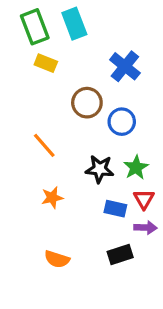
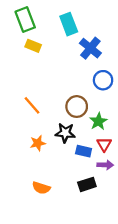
cyan rectangle: (74, 24) -> (69, 24), moved
brown circle: (87, 103) -> (77, 107), moved
blue circle: (122, 122) -> (103, 80), moved
black star: (100, 169) -> (65, 133), moved

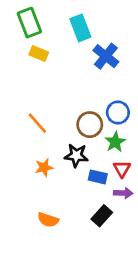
blue circle: (103, 80) -> (118, 112), moved
black rectangle: (87, 184) -> (102, 216), turned -30

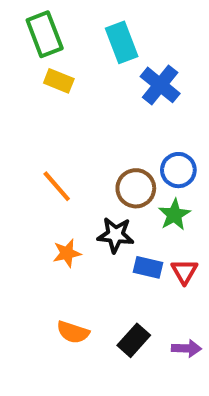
red triangle: (122, 169) -> (184, 271), moved
purple arrow: (123, 193) -> (186, 348), moved
black rectangle: (102, 216) -> (134, 340), moved

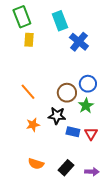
yellow rectangle: (59, 81) -> (29, 40), turned 72

